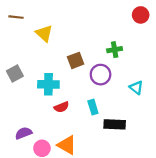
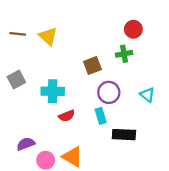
red circle: (141, 15) -> (133, 29), moved
brown line: (16, 17) -> (18, 34), moved
brown square: (76, 60) -> (92, 65), moved
purple circle: (101, 75) -> (109, 92), moved

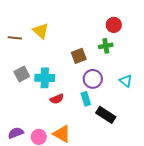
brown line: (18, 34) -> (15, 38), moved
gray square: (16, 80) -> (22, 74), moved
black rectangle: (124, 135) -> (106, 115), turned 30
purple semicircle: (26, 144) -> (16, 133), moved

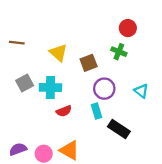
yellow triangle: (41, 31) -> (58, 53), moved
green cross: (106, 46) -> (119, 52), turned 32

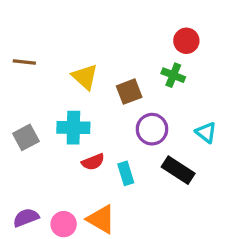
gray square: (25, 83) -> (26, 137), moved
cyan rectangle: (96, 111) -> (126, 173), moved
black rectangle: (119, 129) -> (178, 170), moved

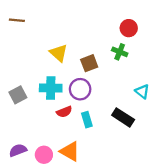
brown line: (24, 62) -> (17, 20), moved
purple circle: (152, 129) -> (80, 89), moved

